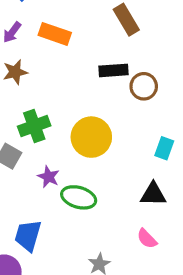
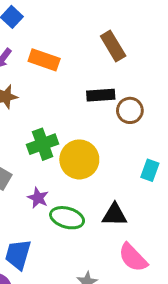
green cross: (34, 126) -> (43, 144), moved
black triangle: (153, 194) -> (115, 215), moved
pink semicircle: (147, 239) -> (133, 258), size x1.5

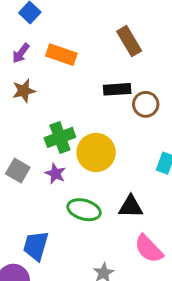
purple star: (38, 198) -> (55, 174), moved

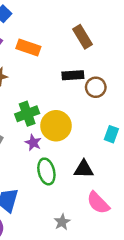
purple star: (55, 174) -> (33, 143), moved
green ellipse: (84, 210) -> (46, 171), turned 60

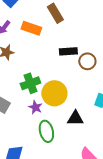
brown rectangle: (83, 37) -> (55, 13), moved
black triangle: (84, 169) -> (75, 118), moved

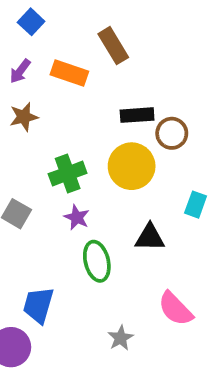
yellow circle: (54, 93) -> (132, 166), moved

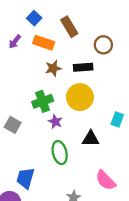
blue square: (31, 22) -> (34, 18), moved
brown star: (24, 117) -> (53, 68), moved
brown circle: (172, 133) -> (103, 45), moved
purple star: (77, 217) -> (55, 122), moved

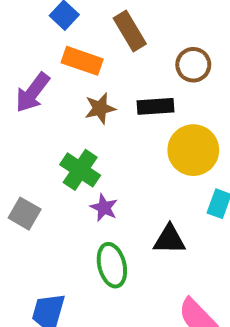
purple arrow: (15, 42) -> (33, 93), moved, size x1.5
yellow circle: (80, 97) -> (193, 150), moved
green cross: (43, 101) -> (80, 170), turned -36

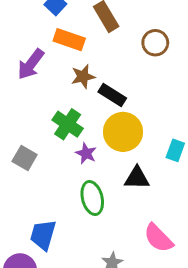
black rectangle: (156, 106) -> (112, 95), moved, turned 36
yellow circle: (193, 150) -> (123, 132), moved

